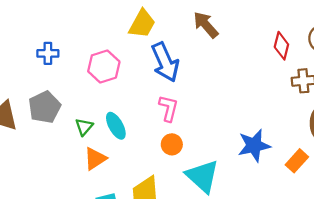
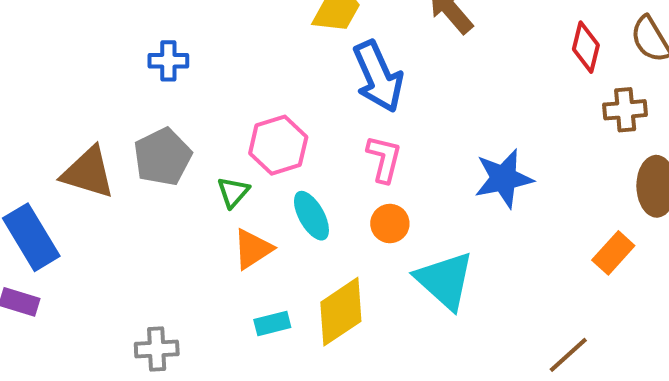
pink hexagon: (104, 67) -> (278, 145), moved
cyan ellipse: (116, 126) -> (311, 216), moved
blue star: (254, 145) -> (504, 178), moved

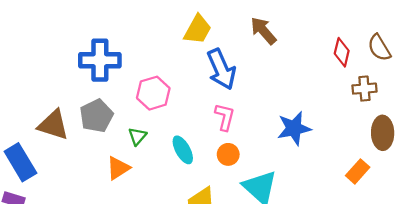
blue cross: (168, 61) -> (100, 60), size x1.8
pink hexagon: (278, 145) -> (153, 93), moved
orange triangle: (253, 249) -> (118, 168), moved

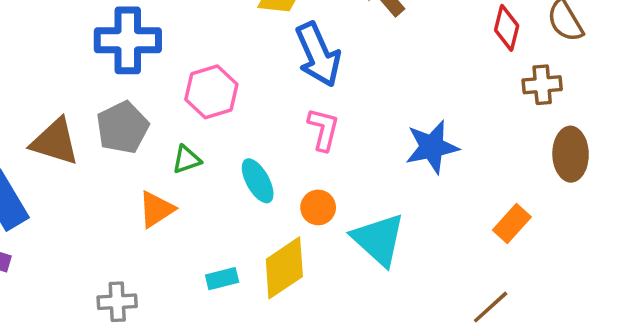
green triangle: (137, 136) -> (187, 159), turned 30
orange circle: (228, 154) -> (318, 207), moved
orange rectangle: (358, 171) -> (512, 223), moved

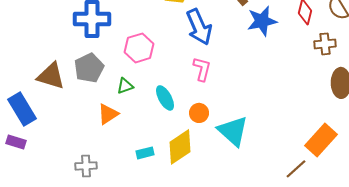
blue star: (432, 147) -> (262, 21), moved
orange rectangle: (512, 223) -> (321, 140), moved, size x1.5

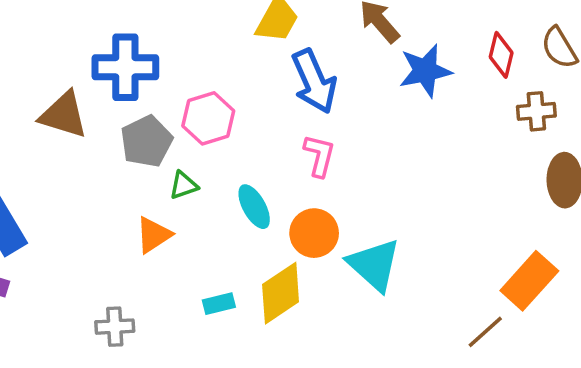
gray pentagon: (89, 68) -> (146, 141), moved
brown triangle: (51, 76) -> (64, 115), moved
orange circle: (199, 113) -> (314, 233), size x1.4

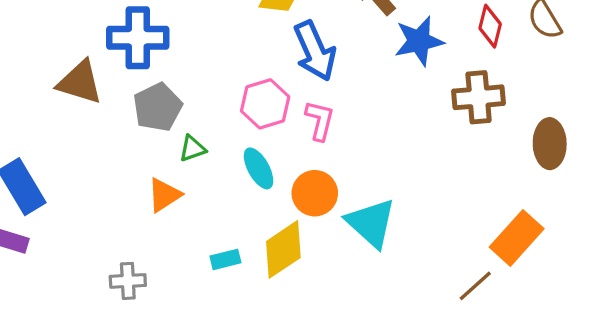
brown cross: (536, 111) -> (479, 97), moved, size x1.4
pink hexagon: (208, 118) -> (265, 104), moved

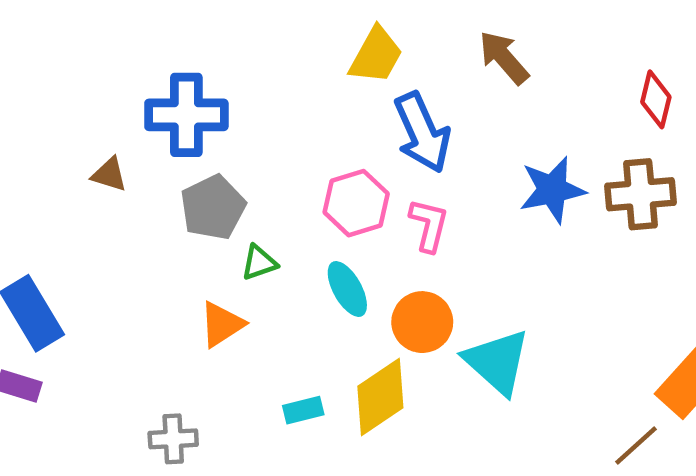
blue star: (419, 41) -> (552, 190), moved
brown triangle: (80, 82) -> (109, 174), size x0.6

